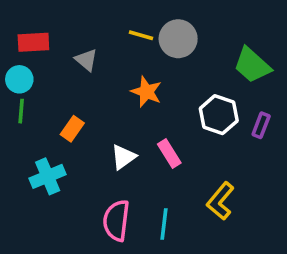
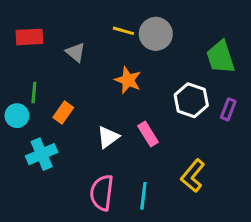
green trapezoid: (252, 65) -> (221, 57), turned 30
cyan circle: (19, 79) -> (17, 116), moved
green line: (21, 111) -> (34, 92), moved

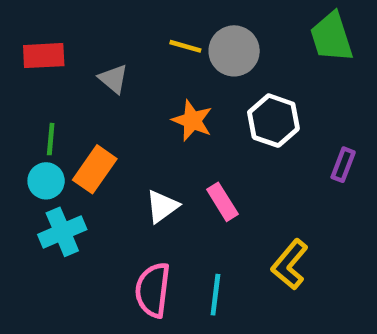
green trapezoid: (221, 57) -> (332, 37), moved
white hexagon: (191, 100) -> (273, 121), moved
orange rectangle: (63, 113) -> (95, 169), size x1.4
cyan circle: (17, 116) -> (46, 181), moved

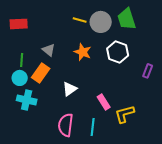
green trapezoid: (332, 37) -> (127, 19), moved
gray triangle: (113, 79) -> (49, 50), moved
pink rectangle: (222, 202) -> (104, 102), moved
cyan cross: (62, 232) -> (27, 100), turned 36
yellow L-shape: (290, 264) -> (125, 114), turned 35

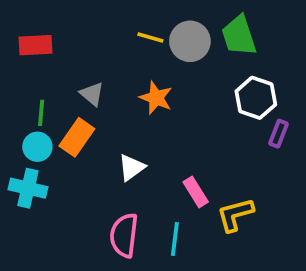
white hexagon: (118, 52) -> (256, 98), moved
cyan cross: (27, 100) -> (28, 188), moved

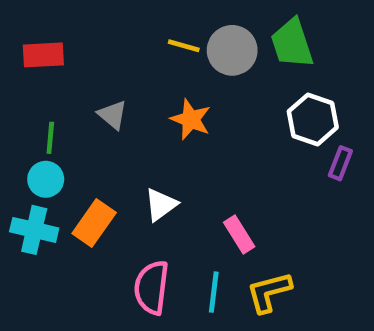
orange rectangle: (77, 137) -> (94, 223), moved
yellow L-shape: (235, 215) -> (269, 292), moved

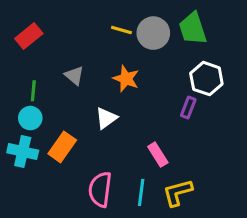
red rectangle: (43, 55) -> (29, 36), turned -36
purple rectangle: (340, 163) -> (188, 107), moved
white triangle: (161, 205) -> (106, 118), moved

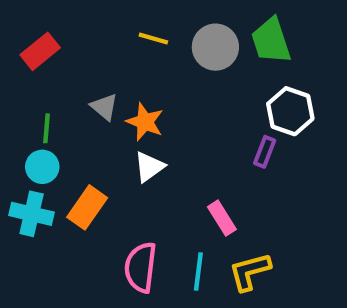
yellow line: (121, 30) -> (153, 38), moved
orange star: (126, 79) -> (145, 122), moved

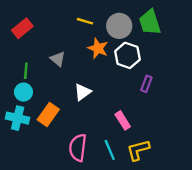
white hexagon: (290, 111) -> (127, 55), moved
orange star: (145, 122) -> (98, 48), moved
cyan line: (198, 272) -> (110, 150), turned -30

